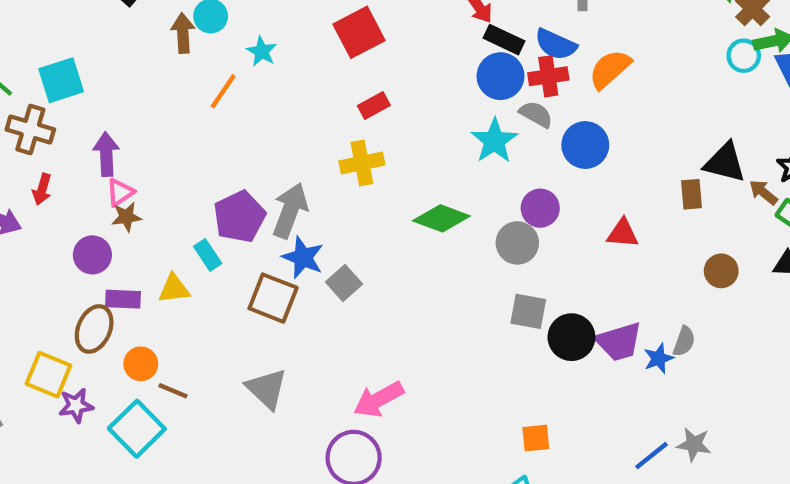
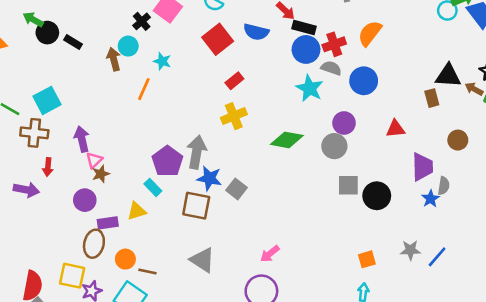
blue semicircle: (556, 44) -> (256, 32), moved
purple trapezoid: (619, 342) -> (422, 167), moved, turned -64
pink arrow: (379, 399) -> (270, 254), size x0.7
gray star: (694, 444) -> (410, 250), moved

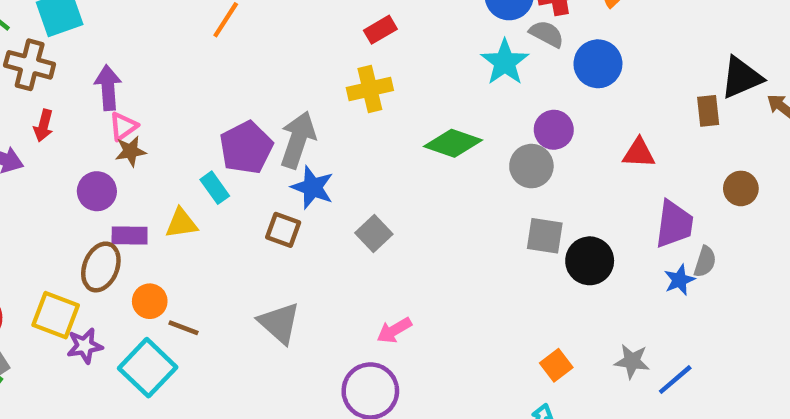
black triangle: (448, 76) -> (741, 78), turned -36
gray square: (236, 189) -> (374, 234), moved
brown square: (196, 206) -> (283, 230), size x0.7
orange square: (367, 259) -> (556, 365), turned -30

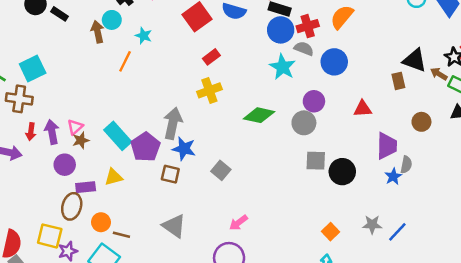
black triangle: (741, 78) -> (415, 60), turned 50
purple arrow: (108, 88) -> (52, 132), moved
purple pentagon: (246, 148) -> (145, 147), moved
cyan rectangle: (215, 188) -> (118, 136), moved, size x1.6

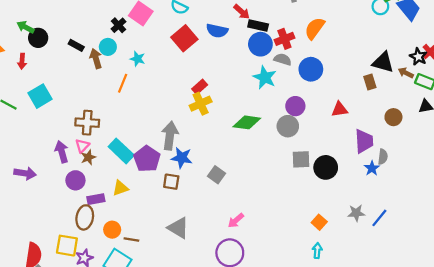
black rectangle: (59, 14) -> (76, 45), moved
red rectangle: (211, 57) -> (200, 87), moved
brown cross: (19, 99) -> (87, 123), moved
red arrow: (31, 132) -> (22, 61), moved

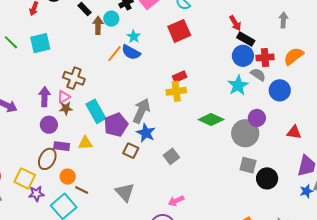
blue semicircle: (217, 31) -> (131, 52), moved
gray circle: (288, 126) -> (245, 133), size x1.4

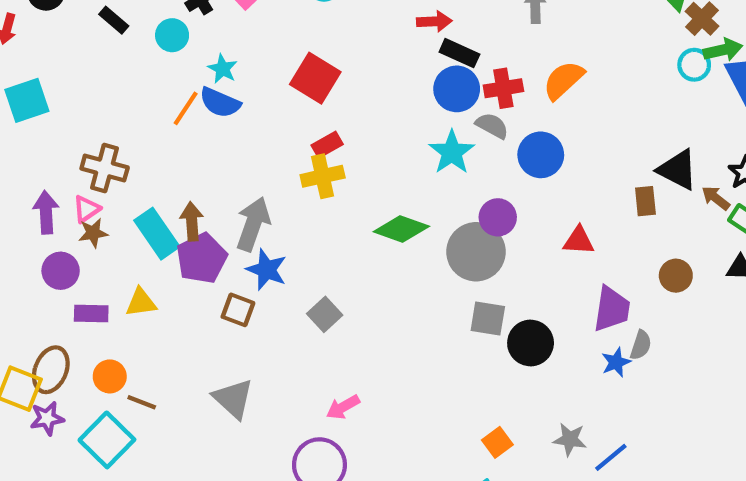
red arrow: (235, 23) -> (434, 21), turned -56
brown arrow: (98, 25) -> (192, 221), moved
red square: (179, 31) -> (315, 78), moved, turned -30
brown ellipse: (47, 159) -> (51, 370), moved

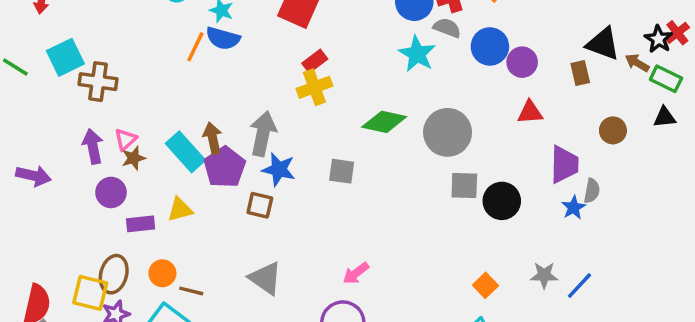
brown cross: (105, 168) -> (98, 82), moved
purple circle: (498, 217) -> (522, 62), moved
gray square: (325, 314) -> (342, 171), moved, turned -32

